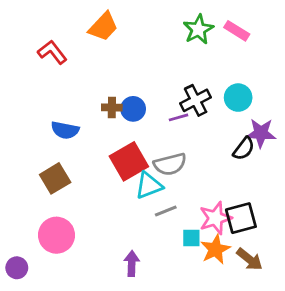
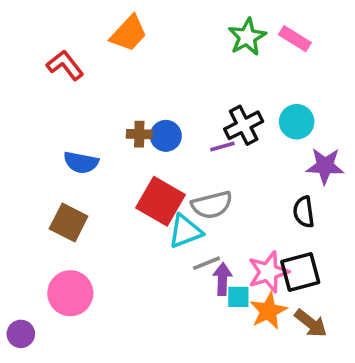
black semicircle: (244, 149) -> (304, 212), moved, turned 135
red square: (129, 161) -> (161, 201), turned -30
brown square: (55, 178) -> (69, 223), turned -32
purple arrow: (132, 264) -> (222, 279), moved

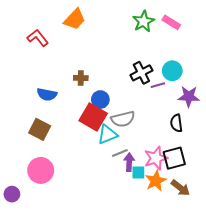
blue circle: (166, 136) -> (100, 100), moved
purple line: (222, 146) -> (158, 85), moved

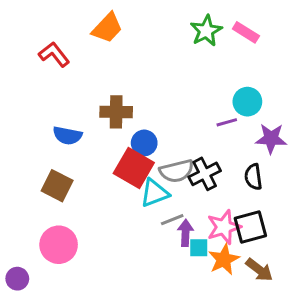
black cross: (141, 73) -> (205, 174), moved
brown cross: (81, 78) -> (116, 112), size x1.5

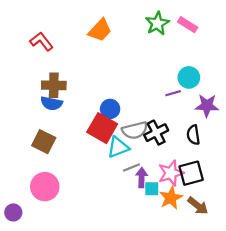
orange trapezoid: (107, 28) -> (100, 30), moved
brown cross: (116, 112) -> (54, 85), moved

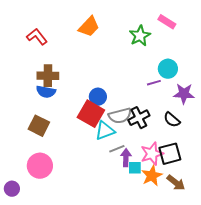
green star: (157, 23) -> (140, 36), moved
black semicircle: (193, 135) -> (172, 120), turned -42

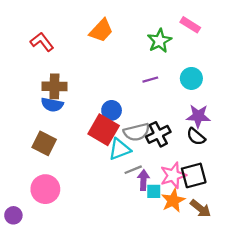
purple line: (154, 83) -> (150, 80), moved
purple star: (184, 94) -> (198, 116), moved

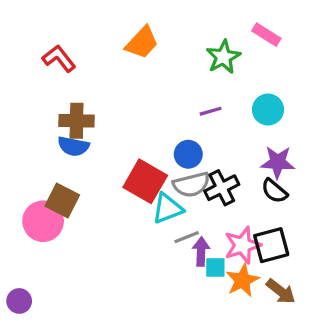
blue circle: (112, 110) -> (188, 154), moved
pink circle: (45, 189) -> (43, 221), moved

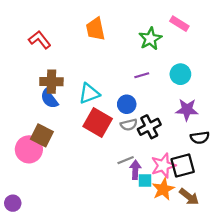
orange trapezoid: (142, 43) -> (96, 29), turned 125
blue semicircle: (73, 146) -> (49, 99), turned 42
gray semicircle: (191, 185) -> (129, 125), size x0.7
black semicircle: (274, 191) -> (200, 138), moved, turned -48
cyan triangle: (168, 208) -> (89, 94), moved

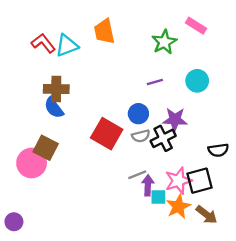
cyan triangle: (89, 94) -> (67, 46), moved
purple star: (187, 110) -> (175, 120), moved

